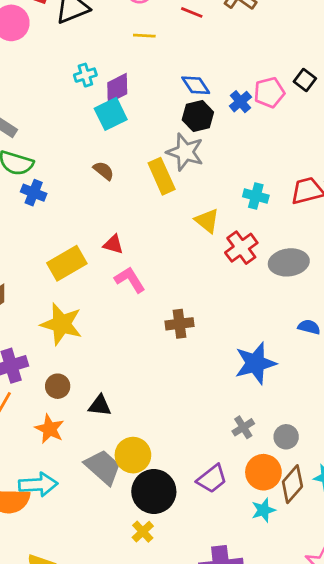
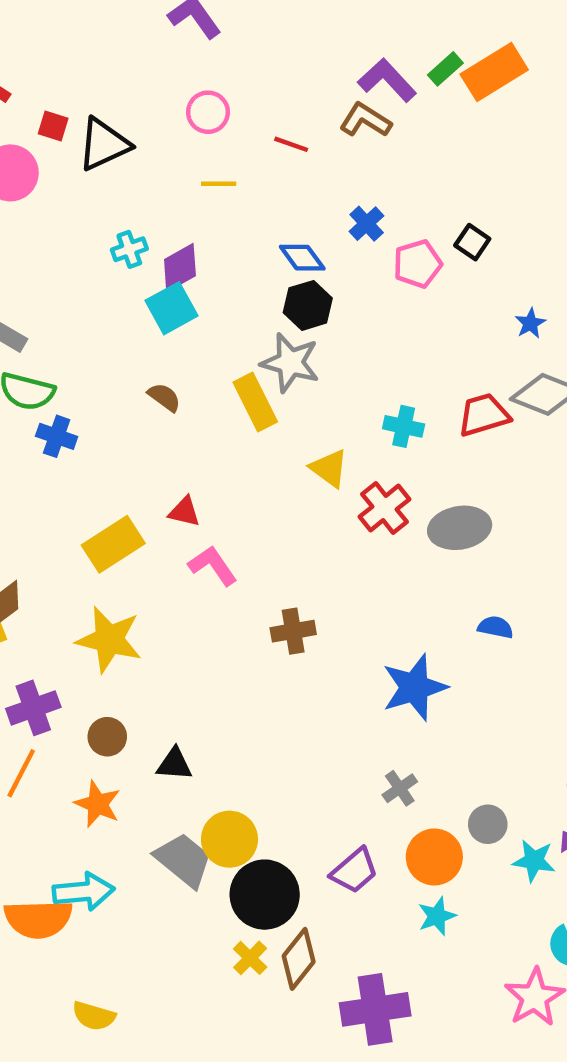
blue cross: (240, 102) -> (367, 224), moved
gray circle: (286, 437) -> (488, 824), moved
brown diamond: (292, 484) -> (299, 959), moved

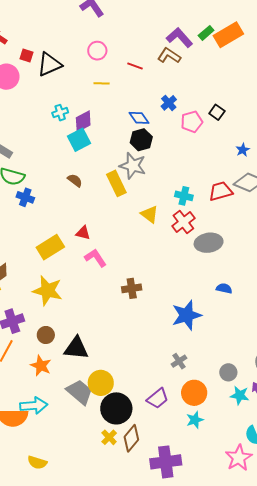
red cross: (385, 508) -> (183, 222), moved
black triangle: (174, 764) -> (76, 348), size x1.5
gray circle: (488, 824) -> (228, 372), moved

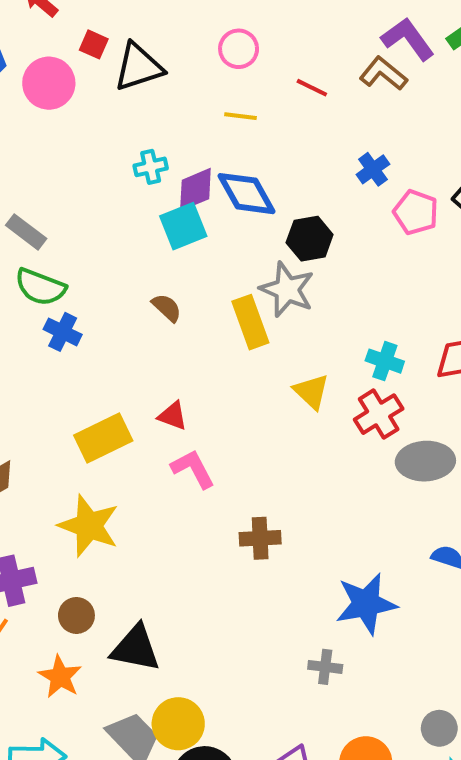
blue diamond: (139, 118) -> (246, 194), moved, size x1.4
pink pentagon: (192, 122) -> (416, 212), turned 30
gray cross: (179, 361) -> (325, 667), moved, turned 35

